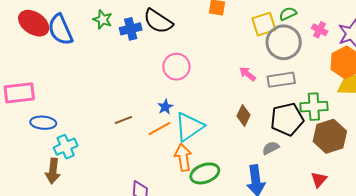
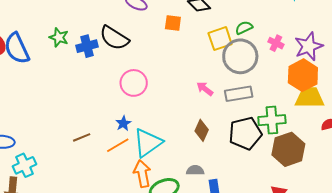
gray semicircle: (271, 148) -> (195, 170), moved, turned 30

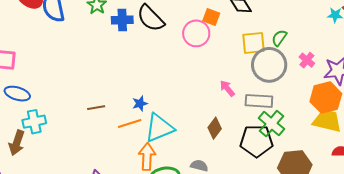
green semicircle: (244, 28) -> (279, 38), turned -42
pink circle: (134, 83) -> (196, 33), moved
green cross: (272, 120) -> (272, 124), moved, turned 32

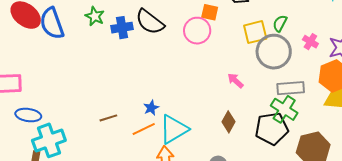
gray rectangle: (259, 101) -> (291, 88), moved
cyan cross: (34, 122) -> (49, 140), size x1.4

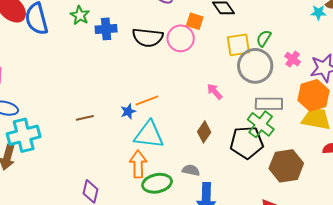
black semicircle: (150, 22) -> (148, 37), moved, turned -36
orange line: (144, 129) -> (147, 101), moved
cyan triangle: (174, 129) -> (149, 135), turned 32

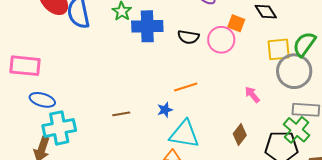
blue cross: (106, 29) -> (147, 26), size x1.4
black semicircle: (148, 37) -> (188, 37), size x0.7
green semicircle: (264, 38) -> (304, 44), size x1.5
orange line: (147, 101) -> (186, 87), moved

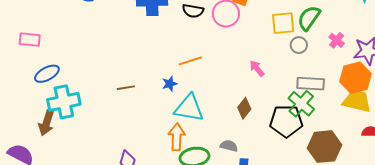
pink rectangle: (25, 66) -> (30, 40), size x0.7
gray circle: (294, 71) -> (299, 45), size x0.5
blue ellipse: (42, 100) -> (47, 74), turned -45

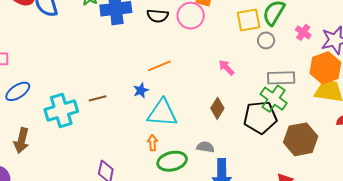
cyan cross: (64, 102) -> (61, 110), moved
orange arrow: (177, 137) -> (153, 143), size x0.6

